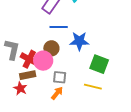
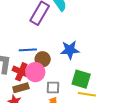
blue line: (59, 27) -> (28, 50), moved
green square: (99, 64) -> (81, 79), moved

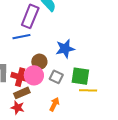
blue line: (28, 50) -> (21, 37), moved
gray square: (53, 87) -> (56, 77), moved, turned 32

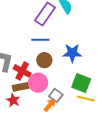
blue line: (21, 37) -> (40, 40), moved
pink circle: (34, 75) -> (38, 83), moved
gray square: (56, 77) -> (56, 96), moved

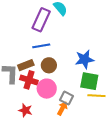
blue star: (72, 53) -> (85, 59), moved
brown rectangle: (21, 87) -> (26, 65), moved

